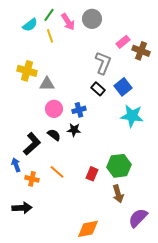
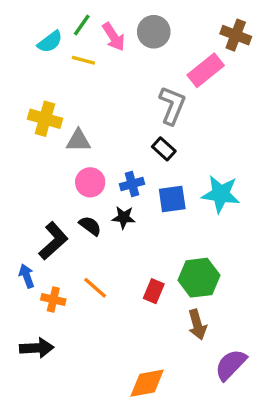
yellow line: (50, 36) -> (83, 60), turned -56
pink rectangle: (123, 42) -> (206, 70), size x1.5
brown cross: (141, 51) -> (236, 35), moved
blue square: (123, 87) -> (172, 199), moved, turned 30

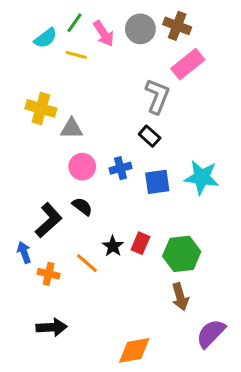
brown cross: (236, 35) -> (177, 26), moved
black star: (124, 217) -> (113, 246), moved, turned 30
red rectangle: (154, 291) -> (140, 243), moved
black arrow: (37, 348) -> (52, 327), moved

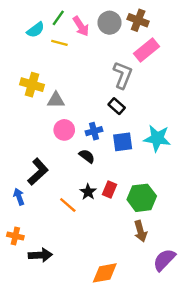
black semicircle: (82, 206) -> (87, 156), moved
orange cross: (49, 274) -> (15, 236), moved

